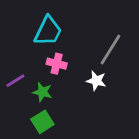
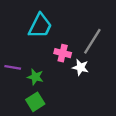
pink cross: (57, 64) -> (63, 53), moved
purple line: (15, 81) -> (13, 67), turned 42

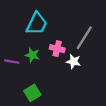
green star: (35, 77) -> (32, 55), moved

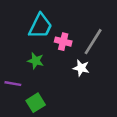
pink cross: (57, 49) -> (63, 42), moved
purple line: (12, 62) -> (13, 84), moved

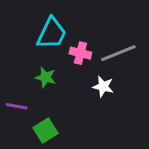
gray line: (93, 42) -> (118, 53), turned 36

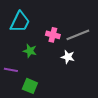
cyan trapezoid: (52, 33) -> (20, 22), moved
green square: (46, 130) -> (30, 86), turned -35

